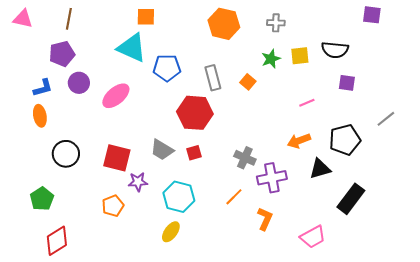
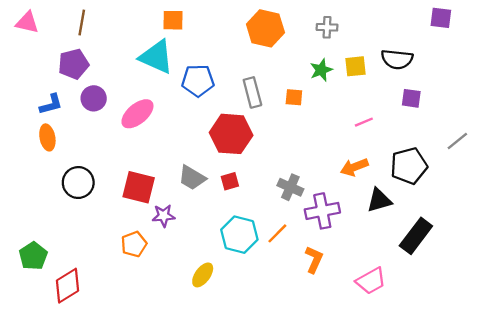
orange square: (248, 82) -> (294, 97), turned -35
cyan hexagon: (179, 197) -> (239, 235), moved
green pentagon: (42, 199) -> (33, 256), moved

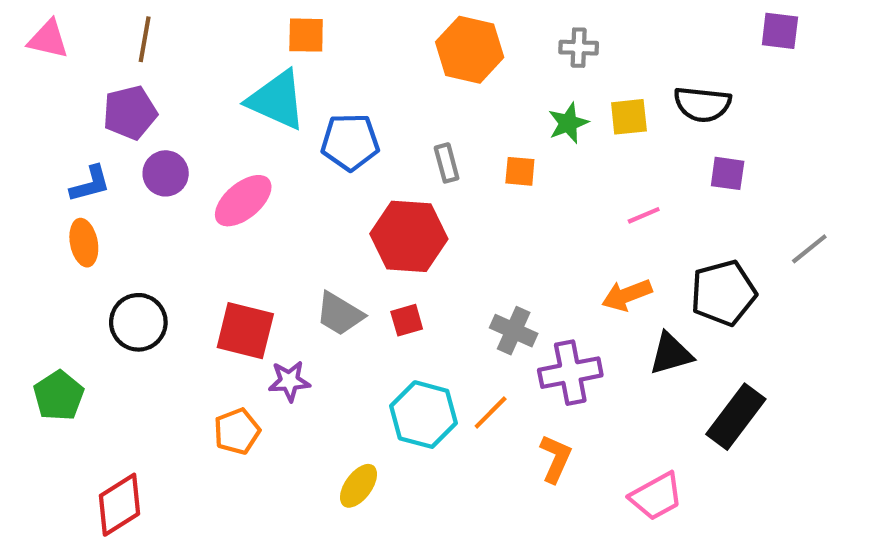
gray rectangle: (252, 92) -> (447, 163), size x0.7
green pentagon: (33, 256) -> (59, 396), moved

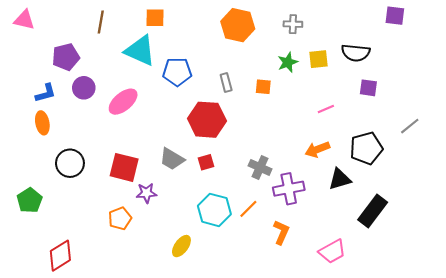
brown line: (145, 39) -> (101, 22), moved

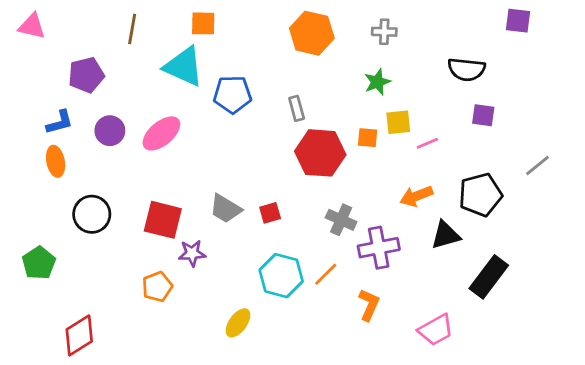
yellow square: (318, 59) -> (398, 122), moved
orange square: (263, 87) -> (368, 138), moved
purple circle: (84, 88) -> (110, 131), moved
red hexagon: (207, 120) -> (320, 153), moved

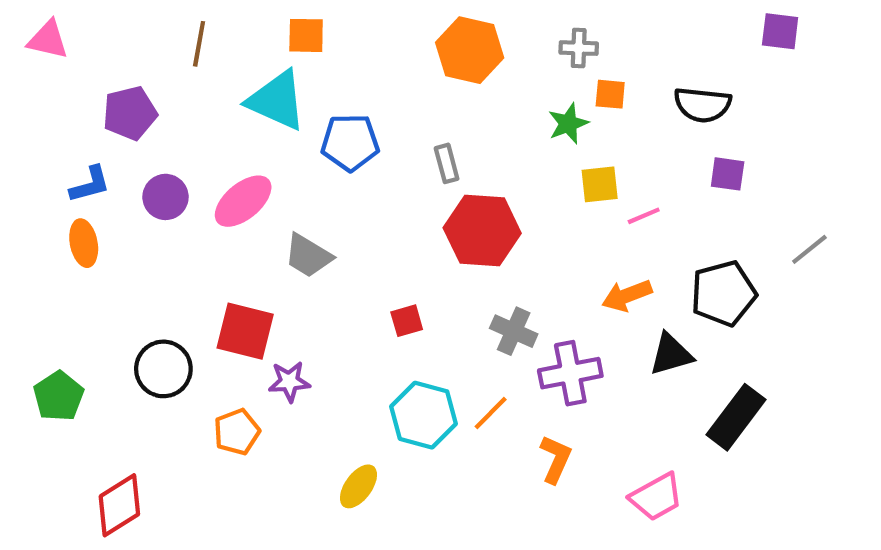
orange square: (368, 138) -> (610, 94), moved
gray trapezoid: (225, 209) -> (308, 256), moved
black circle: (92, 214) -> (163, 369), moved

